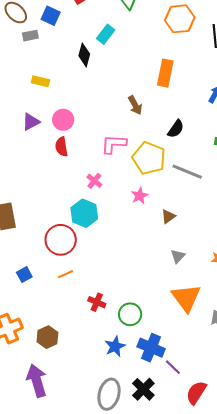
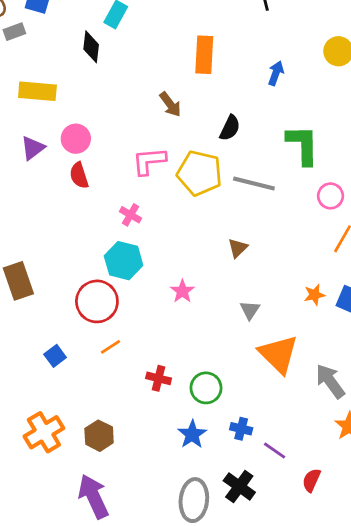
yellow rectangle: (41, 81) -> (37, 91), size x1.5
pink star: (140, 196) -> (182, 291), moved
gray triangle: (178, 256) -> (250, 310), moved
blue cross: (151, 348) -> (241, 429), size x0.6
red semicircle: (196, 393) -> (311, 480), size x0.7

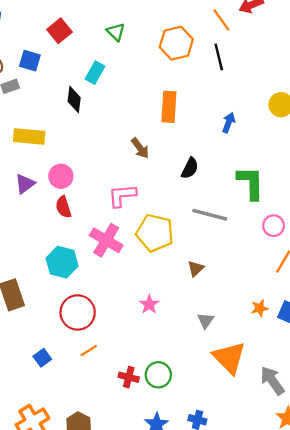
yellow pentagon: (200, 173) -> (155, 233), moved
pink cross: (131, 215) -> (106, 240), size x1.8
cyan hexagon: (124, 261) -> (62, 262), moved
green circle: (206, 388) -> (158, 375), moved

